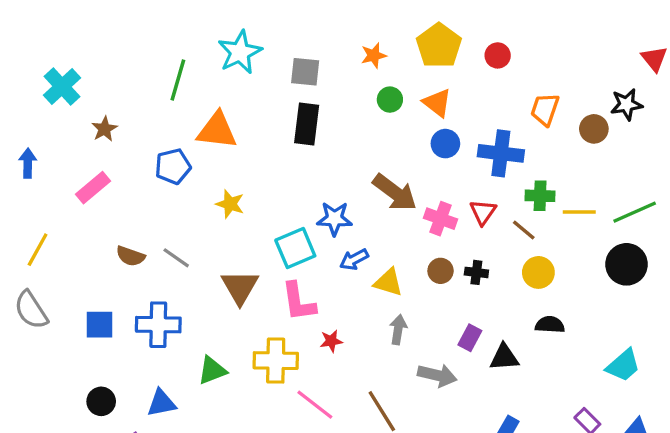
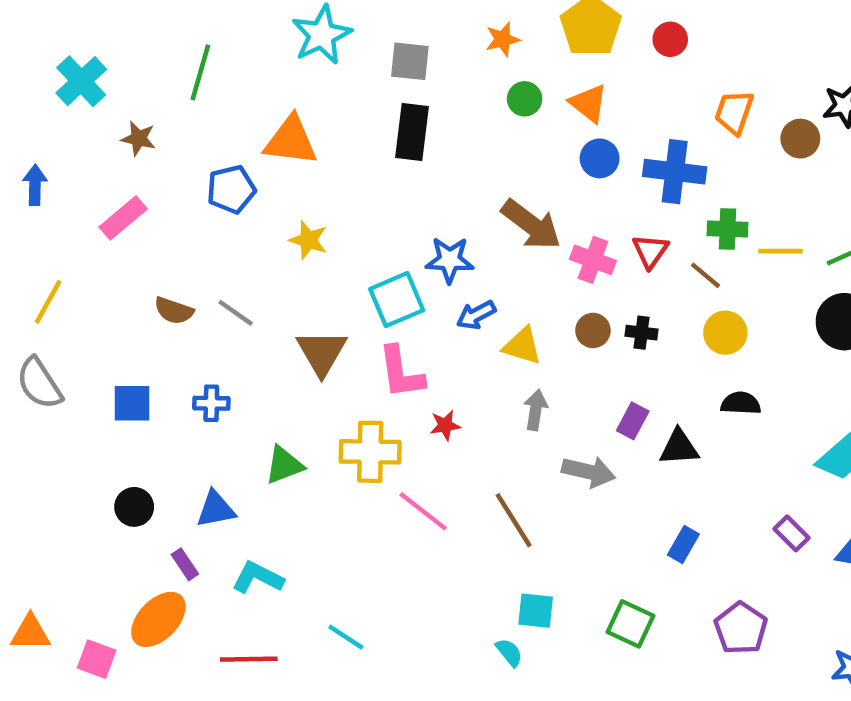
green line: (178, 80) -> (200, 72), moved
brown star: (104, 129) -> (139, 139), turned -30
blue cross: (158, 325) -> (211, 403), size x0.6

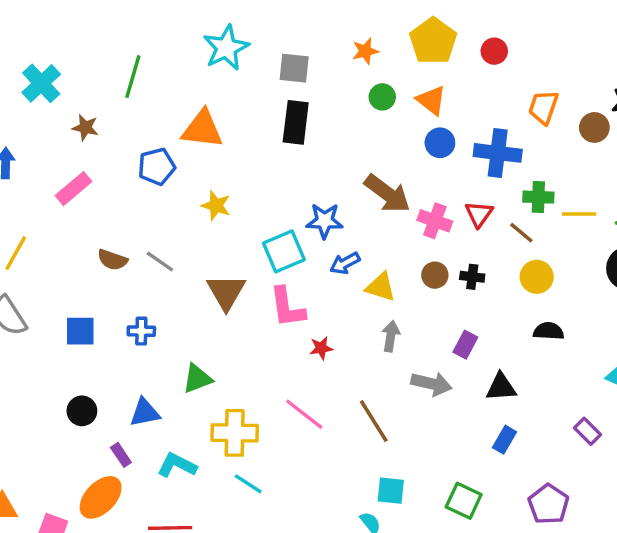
black triangle: (679, 447) -> (501, 387), moved
yellow cross: (370, 452) -> (235, 433), moved
cyan line: (346, 637) -> (248, 484), moved

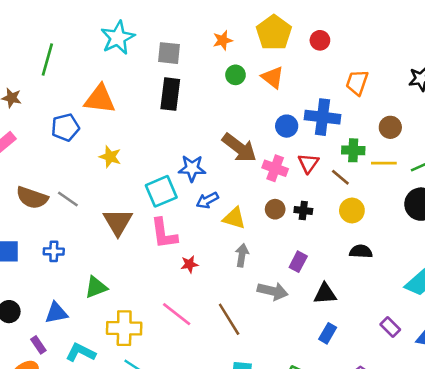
brown circle: (594, 127) -> (390, 127), moved
blue circle: (440, 143) -> (287, 126), moved
brown semicircle: (112, 260) -> (32, 198), size x1.4

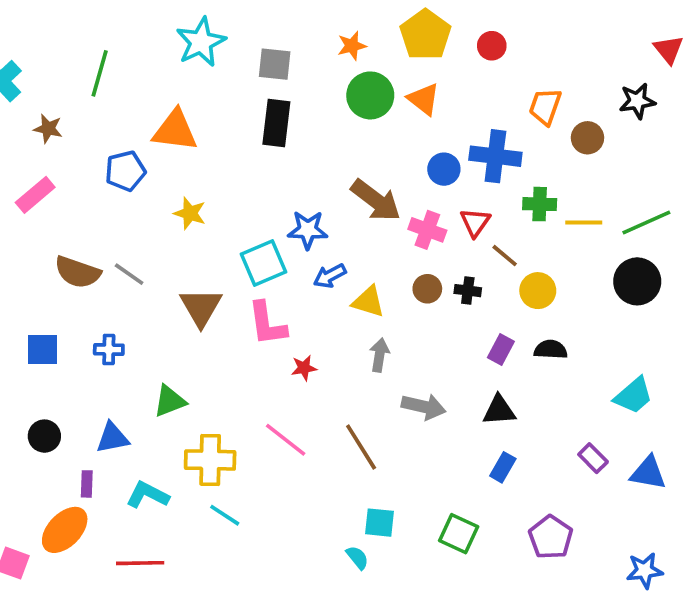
green circle: (235, 75) -> (370, 95), size x1.6
brown circle: (390, 127) -> (587, 138), moved
brown line: (340, 177) -> (505, 256), moved
purple rectangle: (298, 262) -> (501, 350), moved
purple rectangle: (38, 345) -> (87, 484), turned 36

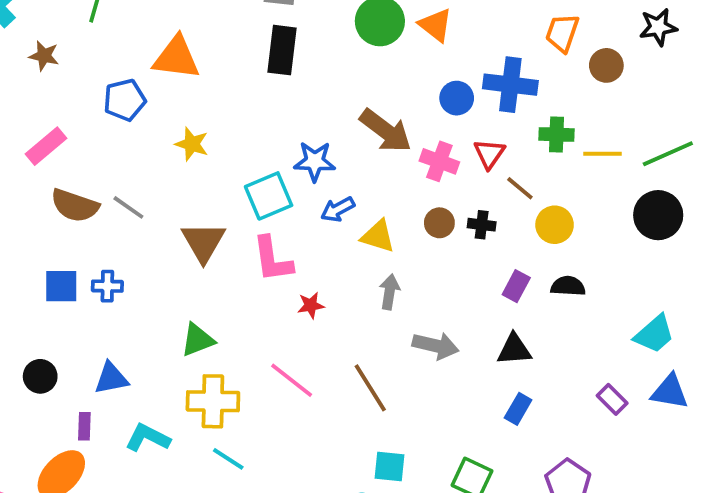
pink rectangle: (35, 195) -> (46, 146), moved
blue square: (43, 350) -> (61, 286), moved
green triangle: (170, 401) -> (198, 340), moved
blue triangle: (648, 473) -> (670, 392), moved

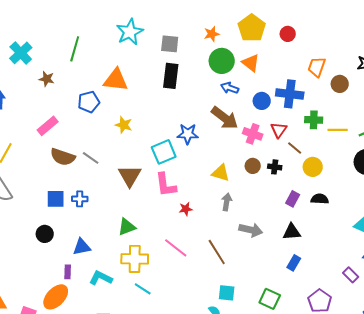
blue arrow: (338, 209) -> (230, 88), moved, turned 48
black circle: (40, 376) -> (45, 234), moved
purple rectangle: (612, 399) -> (351, 275), moved

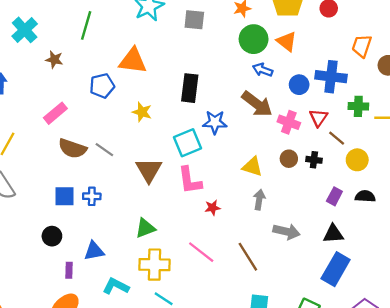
black rectangle: (171, 76) -> (190, 88), moved
blue rectangle: (294, 263) -> (336, 269), size x1.8
purple rectangle: (68, 272) -> (69, 270), moved

